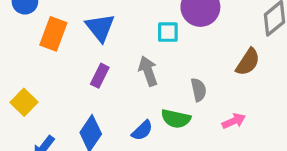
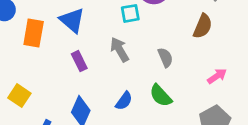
purple rectangle: (100, 76) -> (79, 61), turned -42
green semicircle: (176, 119) -> (161, 96), moved, turned 45
pink arrow: (234, 121) -> (217, 76), moved

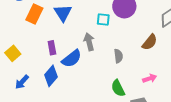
purple rectangle: (79, 61) -> (52, 48), moved
green semicircle: (161, 96) -> (118, 88), moved
blue semicircle: (124, 101) -> (72, 59), moved, size x1.5

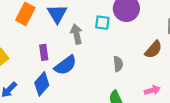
gray arrow: (89, 42) -> (76, 34), moved

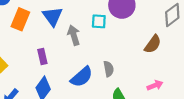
gray semicircle: (118, 64) -> (109, 69), moved
blue semicircle: (65, 65) -> (82, 77), moved

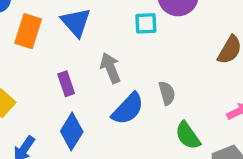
gray arrow: (74, 35) -> (110, 68), moved

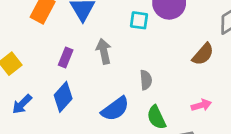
purple rectangle: (66, 84) -> (66, 58), turned 30
blue semicircle: (128, 109) -> (115, 109), moved

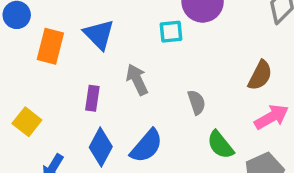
brown semicircle: (203, 54) -> (260, 75), moved
pink arrow: (201, 105) -> (271, 117), size x1.4
blue semicircle: (115, 109) -> (146, 146), moved

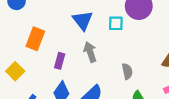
blue triangle: (99, 34) -> (83, 20), moved
orange rectangle: (50, 46) -> (35, 39), moved

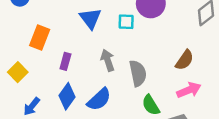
gray arrow: (90, 52) -> (108, 60), moved
gray semicircle: (127, 71) -> (138, 73), size x1.5

